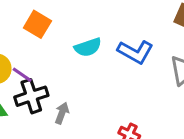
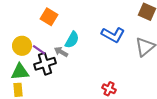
cyan semicircle: (88, 47) -> (72, 40), moved, turned -42
gray arrow: (62, 113) -> (61, 52), moved, turned -80

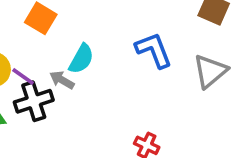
blue L-shape: (113, 35) -> (154, 50), turned -140

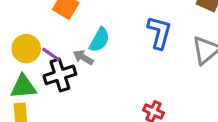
blue L-shape: (154, 50) -> (159, 33), turned 36

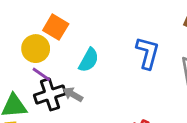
yellow circle: (26, 49) -> (36, 49), moved
gray arrow: (83, 57) -> (73, 94), moved

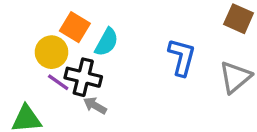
cyan semicircle: (89, 60) -> (107, 42), moved
black cross: (50, 94) -> (83, 77), moved, turned 32

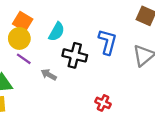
orange square: (75, 27) -> (23, 21), moved
black cross: (83, 77) -> (75, 55), moved

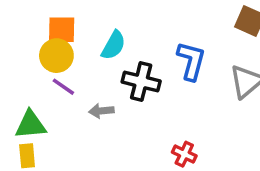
orange square: (23, 21) -> (62, 30), turned -30
gray arrow: (49, 75) -> (101, 111), turned -35

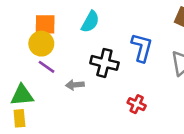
cyan semicircle: (113, 45) -> (90, 22), moved
red cross: (184, 154) -> (137, 104), moved

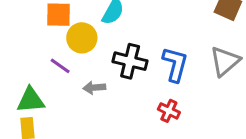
yellow circle: (41, 44) -> (82, 38), moved
blue L-shape: (142, 47) -> (175, 64), moved

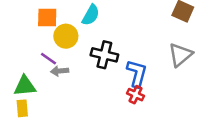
blue L-shape: (175, 64) -> (137, 73), moved
gray arrow: (94, 88) -> (60, 71), moved

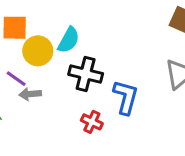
cyan semicircle: (91, 15) -> (69, 40), moved
red cross: (136, 95) -> (92, 122), moved

